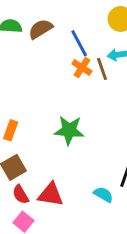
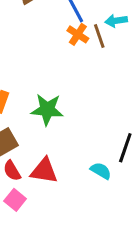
green star: (69, 130) -> (47, 109), moved

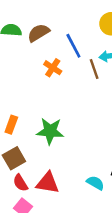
orange cross: (78, 34) -> (53, 68), moved

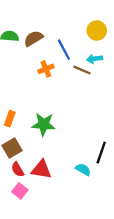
orange cross: (53, 68) -> (46, 69), turned 35
brown line: (94, 69) -> (82, 70), turned -48

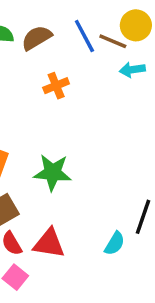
blue line: (64, 50) -> (84, 36), moved
brown line: (82, 70) -> (113, 41), moved
cyan semicircle: (83, 169) -> (115, 243), turned 91

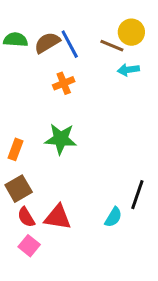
blue line: (84, 36) -> (70, 44), moved
green star: (53, 173) -> (61, 139), moved

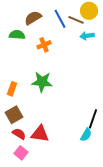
green semicircle: (16, 40) -> (17, 35), moved
blue line: (70, 44) -> (60, 19), moved
red semicircle: (26, 217) -> (19, 134), turned 152
cyan semicircle: (113, 217) -> (86, 135), moved

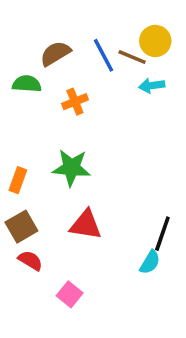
red triangle: (40, 134) -> (86, 225), moved
pink square: (21, 153) -> (70, 294), moved

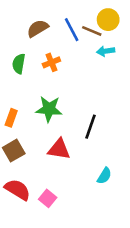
green semicircle: (27, 84) -> (19, 64), moved, turned -84
black line: (162, 234) -> (90, 127), moved
red semicircle: (30, 260) -> (17, 190), moved, size x1.5

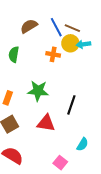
yellow circle: (108, 20) -> (70, 43), moved
orange cross: (51, 62) -> (53, 54), moved, turned 32
pink square: (48, 198) -> (60, 163), moved

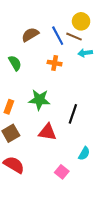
yellow circle: (70, 43) -> (81, 21), moved
green semicircle: (14, 54) -> (15, 63), turned 140

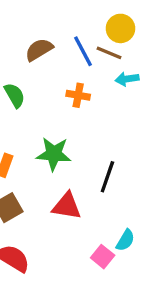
pink square: (62, 172) -> (103, 257), moved

